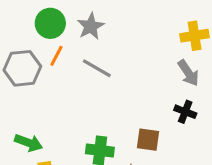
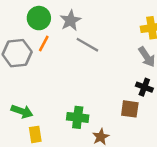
gray line: (97, 68) -> (87, 45), moved
brown square: (148, 140) -> (130, 109), moved

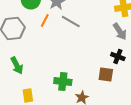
orange line: (44, 44) -> (45, 20), moved
green arrow: (22, 111) -> (17, 65), moved, turned 42

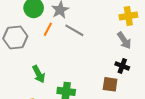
green arrow: (17, 65) -> (39, 74), moved

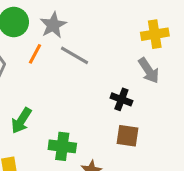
black cross: (122, 66) -> (121, 99), moved
green arrow: (39, 74) -> (21, 121), turned 60

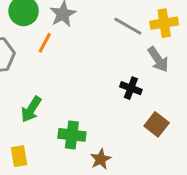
gray line: (74, 55) -> (128, 26), moved
brown square: (127, 136) -> (157, 124), moved, turned 30

